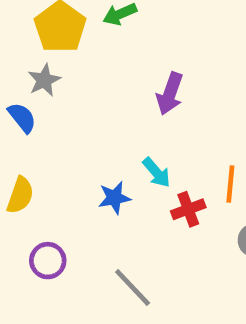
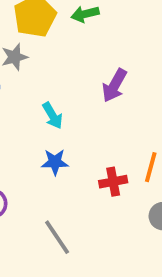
cyan arrow: (156, 172) -> (53, 116), moved

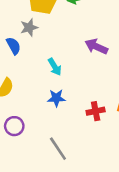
purple arrow: (114, 85) -> (96, 47), turned 85

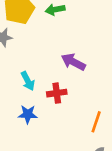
red cross: (96, 111) -> (57, 93), moved

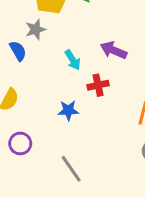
cyan arrow: (28, 81) -> (73, 60), moved

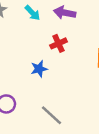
cyan arrow: (73, 60) -> (32, 13), moved

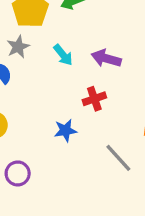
gray line: (52, 115) -> (118, 158), moved

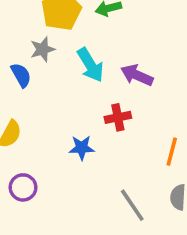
cyan arrow: (63, 55) -> (90, 65), size x1.4
gray line: (118, 158) -> (132, 205), moved

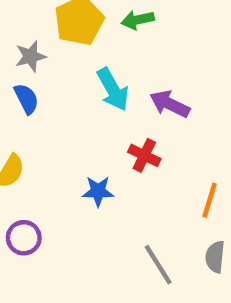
gray star: (43, 49) -> (31, 56), moved
red cross: (118, 117) -> (144, 155), turned 35

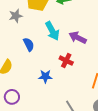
blue semicircle: (26, 99) -> (29, 44), moved

